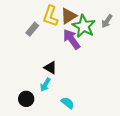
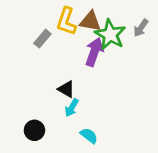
brown triangle: (69, 16) -> (90, 21), turned 42
purple arrow: (72, 39) -> (94, 52), turned 55
cyan arrow: (45, 85) -> (72, 108), moved

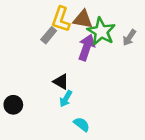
gray arrow: (141, 28) -> (129, 38), moved
gray rectangle: (42, 39) -> (49, 35), moved
black circle: (34, 130) -> (13, 105), moved

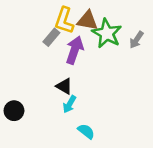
purple arrow: (87, 47) -> (75, 50), moved

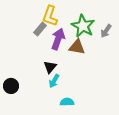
brown triangle: (87, 20) -> (77, 47), moved
black triangle: (64, 86) -> (50, 67), turned 40
cyan semicircle: (86, 131) -> (67, 102), turned -40

